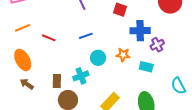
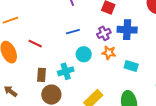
red line: (49, 38) -> (35, 44), moved
purple cross: (157, 45) -> (104, 33), moved
brown arrow: (27, 84) -> (11, 91), moved

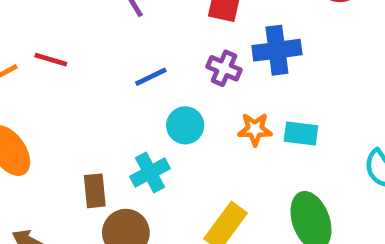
purple cross: (104, 33) -> (224, 68), turned -32
red line: (35, 44) -> (51, 60), moved
orange star: (109, 53) -> (255, 129), moved

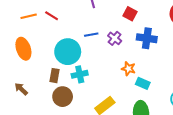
purple cross: (224, 68) -> (115, 38), moved
cyan circle: (185, 125) -> (68, 52), moved, size x1.6
cyan rectangle: (301, 133) -> (143, 83), moved

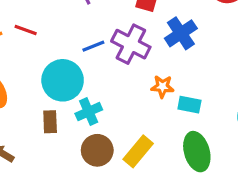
purple cross: (115, 38) -> (131, 44), size x1.6
blue cross: (147, 38) -> (181, 33), turned -30
brown circle: (63, 97) -> (97, 150), moved

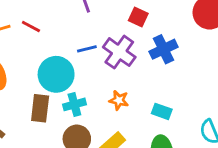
orange star: (162, 86) -> (119, 100), moved
brown rectangle: (50, 122) -> (40, 108), size x1.4

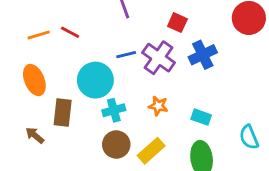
brown rectangle: (40, 108) -> (63, 112), moved

